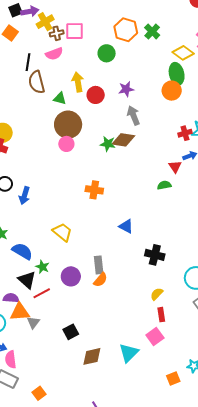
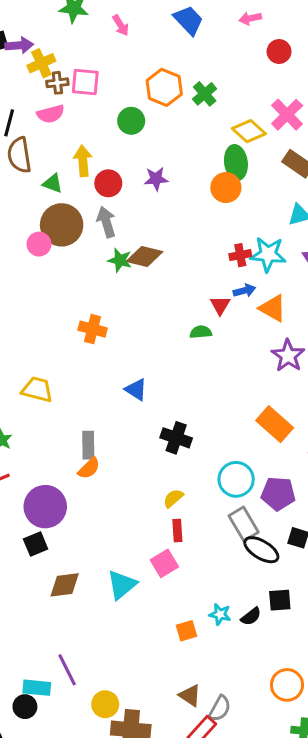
gray arrow: (133, 115) -> (106, 222), moved
pink circle: (66, 144) -> (39, 244), moved
yellow trapezoid: (62, 232) -> (37, 389), turned -30
purple circle: (71, 276) -> (45, 507), moved, size x1.4

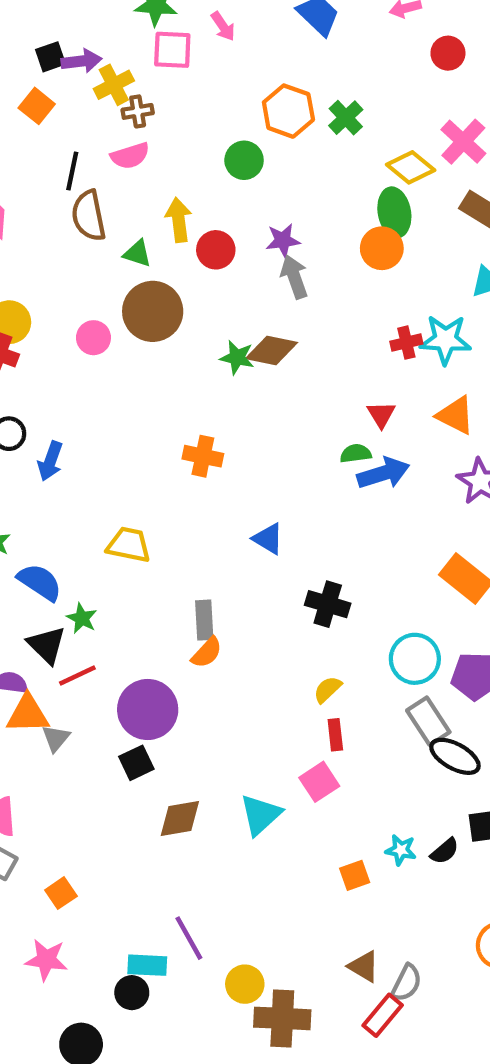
pink square: (85, 82) -> (172, 50), moved
gray arrow: (106, 222) -> (294, 277), moved
pink circle: (39, 244) -> (93, 338), moved
blue arrow: (244, 291) -> (383, 473), moved, size x1.6

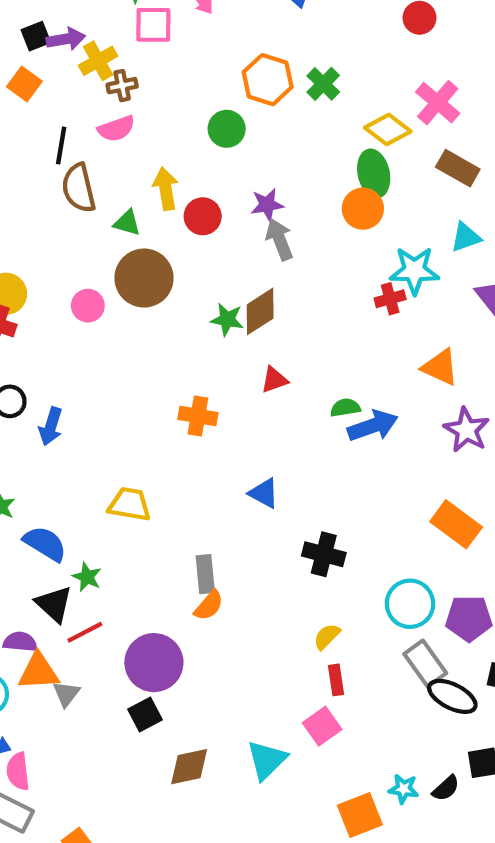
cyan star: (445, 340) -> (414, 271), moved
brown diamond: (271, 351) -> (260, 311), turned -42
red triangle: (381, 414) -> (274, 380), moved, turned 44
orange square: (355, 875) -> (360, 815), size x1.5

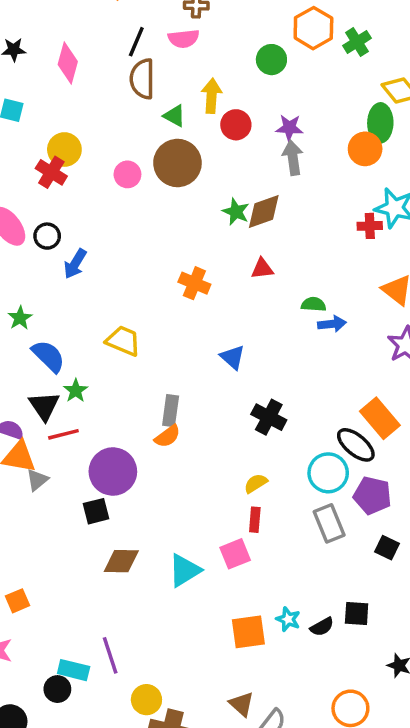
blue arrow: (373, 426) -> (332, 324), size x0.7
black ellipse: (452, 696) -> (356, 445), moved

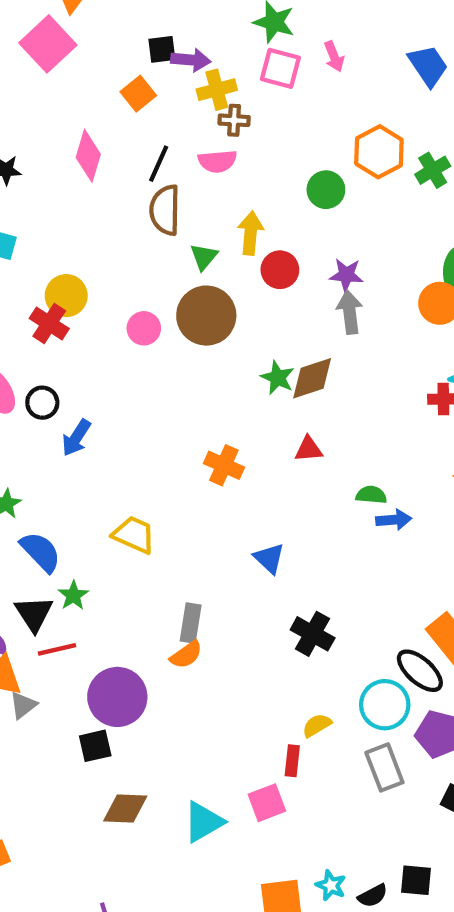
pink diamond: (68, 63) -> (88, 156), moved
green triangle: (174, 116) -> (204, 257), turned 40
yellow semicircle: (256, 483) -> (317, 725), moved

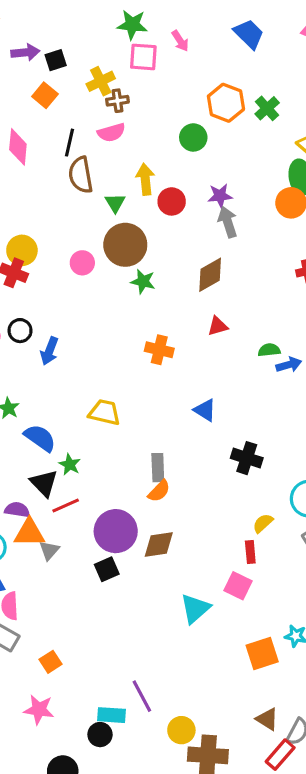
purple arrow: (191, 60) -> (25, 52), moved
green star: (278, 378) -> (143, 282), moved
pink square: (267, 803) -> (238, 586), turned -32
brown diamond: (125, 809) -> (159, 544), moved

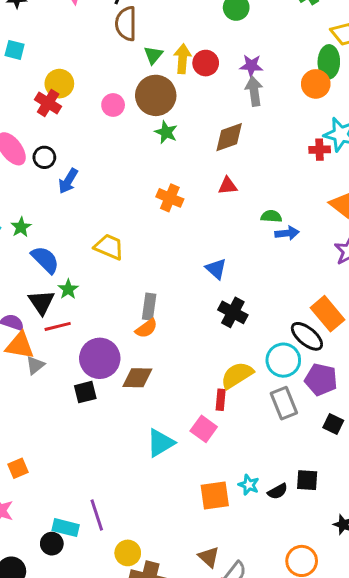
yellow arrow: (145, 179) -> (182, 59), moved
blue triangle: (205, 410) -> (216, 269), moved
yellow semicircle: (263, 523) -> (237, 375), size x1.6

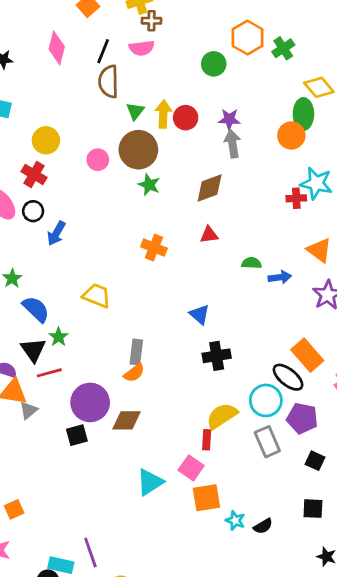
red cross: (48, 103) -> (34, 174), moved
blue arrow: (287, 233) -> (280, 277), moved
black cross: (233, 312) -> (217, 356), turned -36
black square: (307, 480) -> (313, 509), moved
orange square: (215, 495) -> (206, 498), moved

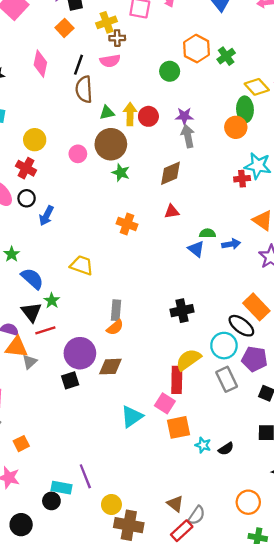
green triangle: (135, 111) -> (107, 113), turned 42
blue triangle: (200, 314) -> (196, 249), moved
red rectangle: (207, 440) -> (177, 380), size x1.6

